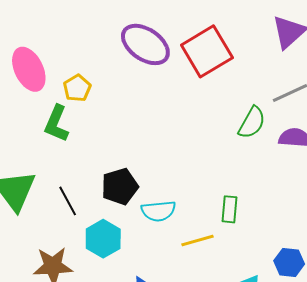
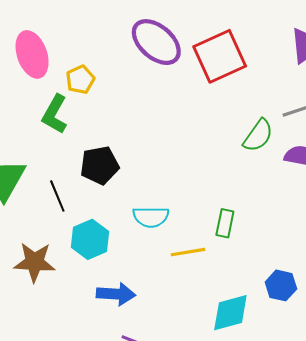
black pentagon: (120, 186) -> (100, 165), moved

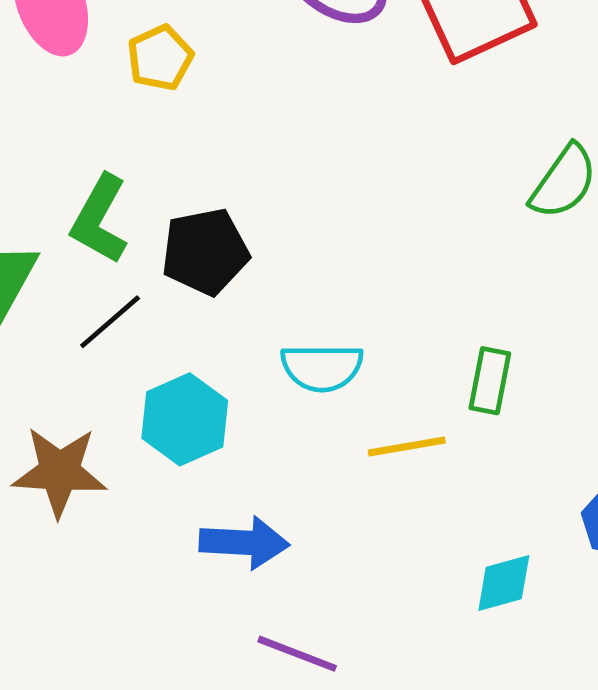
green L-shape: (55, 114) -> (100, 219), moved
black line: (57, 196) -> (110, 322), turned 72
cyan diamond: (230, 313) -> (504, 583), size x0.7

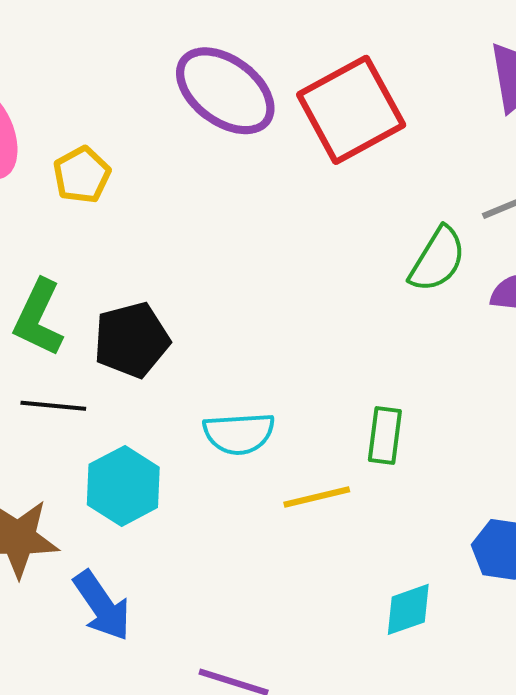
black line: (110, 322) -> (53, 406), turned 50
blue arrow: (244, 543) -> (102, 606), moved, turned 56

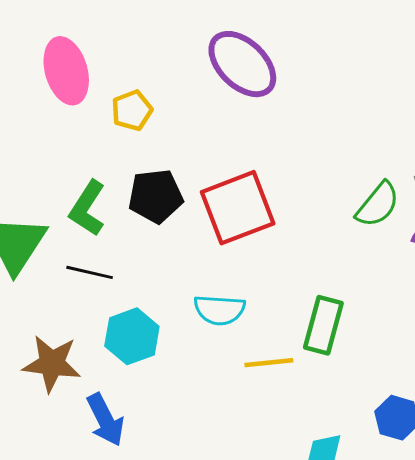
red square: (351, 110) -> (238, 208), moved
black pentagon: (132, 340) -> (156, 196), moved
green rectangle: (385, 436) -> (323, 325), size x1.4

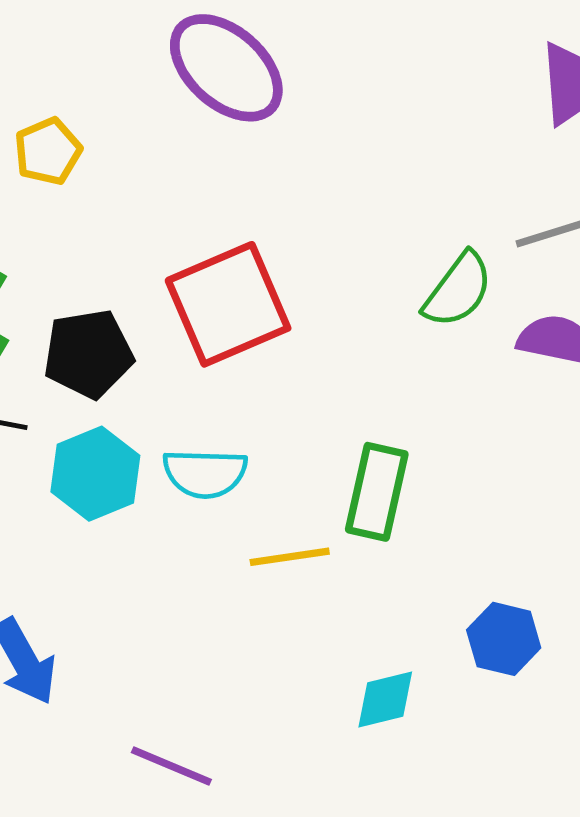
black pentagon: (156, 196) -> (88, 354), moved
cyan hexagon: (132, 336) -> (95, 474), moved

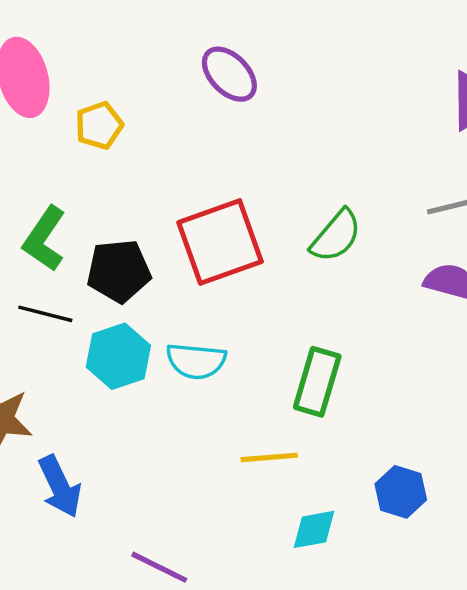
purple ellipse: (226, 68) -> (229, 74), size x0.7
green semicircle: (458, 290) -> (336, 236), moved
yellow line: (290, 557) -> (269, 457), moved

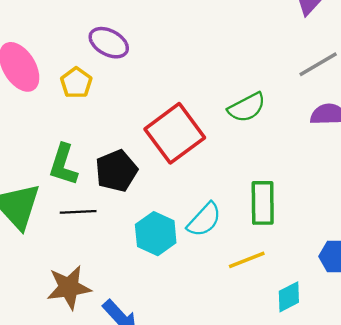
purple ellipse: (229, 74) -> (109, 43), moved
green semicircle: (336, 236) -> (247, 107), turned 39
cyan hexagon: (118, 356) -> (156, 234), moved
cyan semicircle: (196, 361) -> (204, 220), moved, turned -36

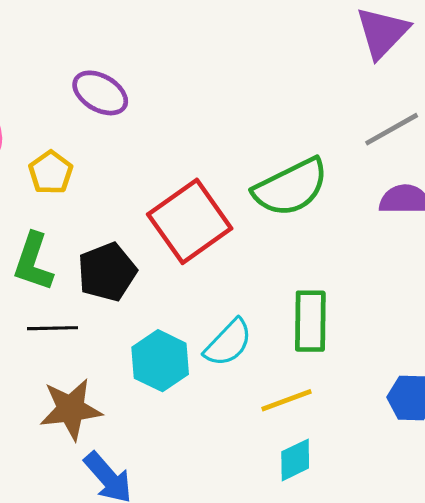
yellow pentagon: (76, 83) -> (51, 173), moved
green semicircle: (247, 107) -> (291, 187), size x1.4
brown star: (69, 287) -> (71, 409), moved
cyan diamond: (289, 297) -> (295, 460), moved

